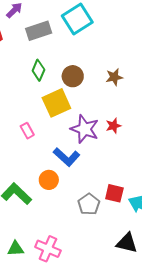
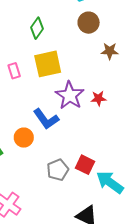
brown circle: (73, 76) -> (89, 23), moved
pink rectangle: (27, 131) -> (14, 71), moved

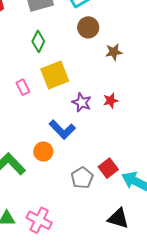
purple star: (70, 95) -> (82, 102), size x0.7
red square: (85, 165) -> (108, 168), turned 36

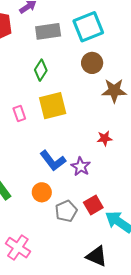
brown star: (114, 52) -> (114, 91), size x1.4
purple star: (82, 102) -> (81, 167), moved
orange circle: (43, 152) -> (42, 192), moved

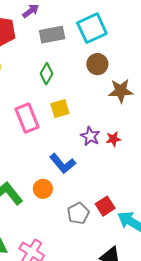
yellow square: (53, 106) -> (60, 109), size x0.7
pink rectangle: (19, 114) -> (27, 118), size x1.8
purple star: (81, 167) -> (90, 136), moved
orange circle: (42, 192) -> (43, 189), moved

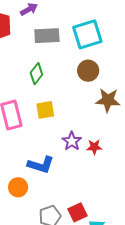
blue L-shape: (63, 164) -> (41, 165), turned -40

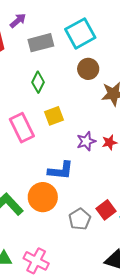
purple star: (72, 141) -> (86, 141), turned 30
orange circle: (18, 187) -> (43, 197), size x1.5

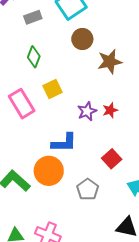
gray rectangle: (41, 43) -> (33, 17), size x0.7
red square: (106, 210) -> (112, 159), moved

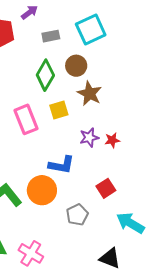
brown circle: (82, 39) -> (76, 66), moved
green diamond: (34, 57) -> (45, 75), size x1.4
brown star: (110, 62) -> (90, 94), moved, turned 30

